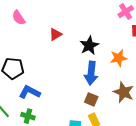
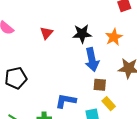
black star: (89, 46) -> (82, 34), turned -30
blue L-shape: (30, 92) -> (66, 101), moved

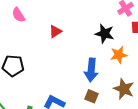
black star: (82, 34) -> (105, 34), moved

